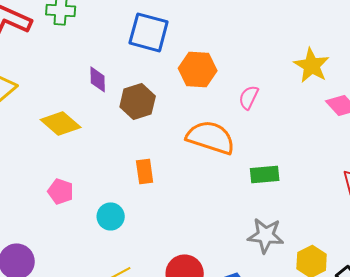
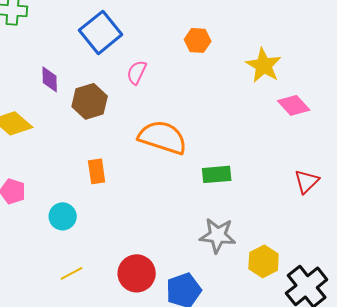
blue square: (149, 32) -> (101, 32), turned 36
orange hexagon: (198, 69) -> (198, 40), moved, size x0.7
pink semicircle: (249, 97) -> (137, 72), moved

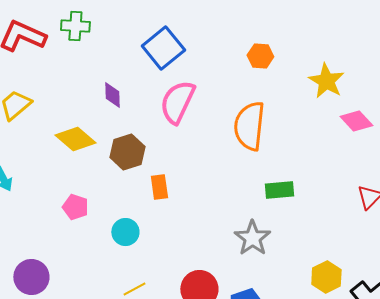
pink semicircle: (137, 72) -> (177, 102), moved, size x1.8
brown hexagon: (90, 101) -> (127, 152), moved
orange semicircle: (163, 137) -> (249, 126), moved, turned -102
gray star: (218, 235) -> (252, 238), moved, turned 30

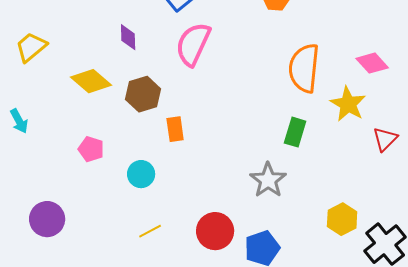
yellow star: (326, 81) -> (348, 104), moved
orange semicircle: (249, 126) -> (304, 68), moved
green rectangle: (279, 190) -> (295, 132), turned -68

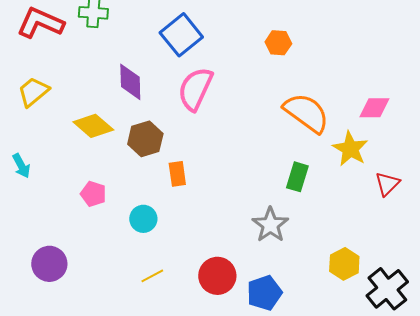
purple diamond: (128, 37) -> (130, 82), size x1.4
pink diamond: (372, 63) -> (374, 108), turned -48
orange semicircle: (304, 68) -> (306, 113), turned 120

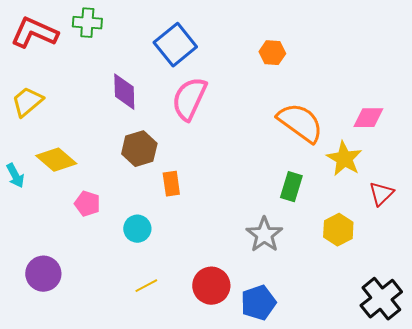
yellow diamond: (93, 126) -> (56, 160), moved
yellow hexagon: (344, 264) -> (338, 230), moved

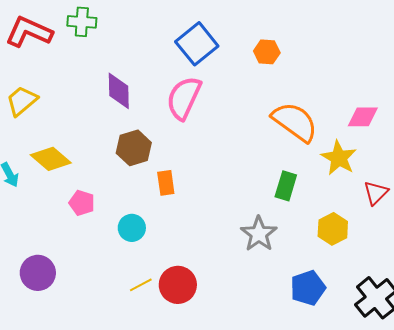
blue square: (175, 45) -> (197, 44), moved
red circle: (211, 286) -> (178, 285), moved
blue pentagon: (258, 303) -> (308, 288), moved

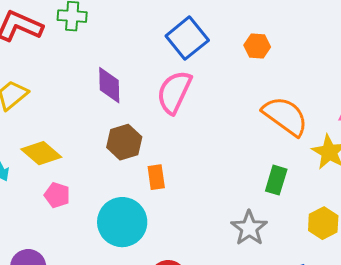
pink pentagon: (82, 203) -> (57, 195), moved
cyan circle: (132, 228) -> (122, 222), size x1.8

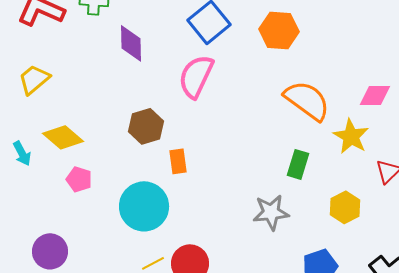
orange hexagon: (257, 46) -> (279, 30), size x1.5
purple diamond: (109, 85) -> (131, 43), moved
gray star: (249, 228) -> (271, 212), turned 30

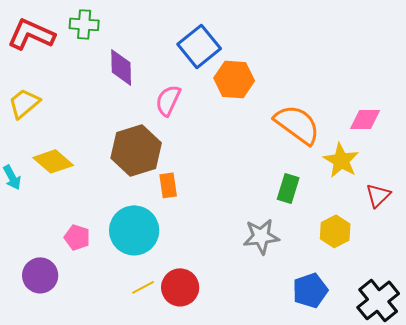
orange hexagon: (279, 30) -> (234, 79), moved
pink semicircle: (196, 76) -> (168, 100), moved, size x0.7
brown hexagon: (146, 126) -> (136, 150), size x1.4
pink pentagon: (79, 179) -> (77, 237), moved

